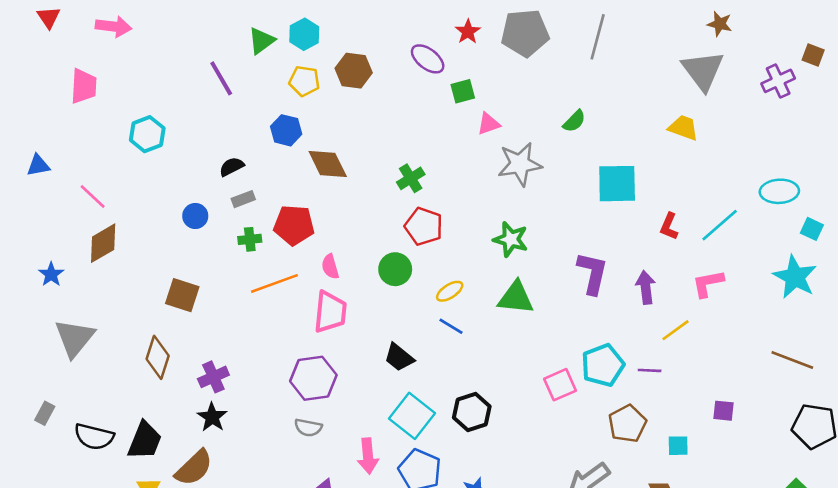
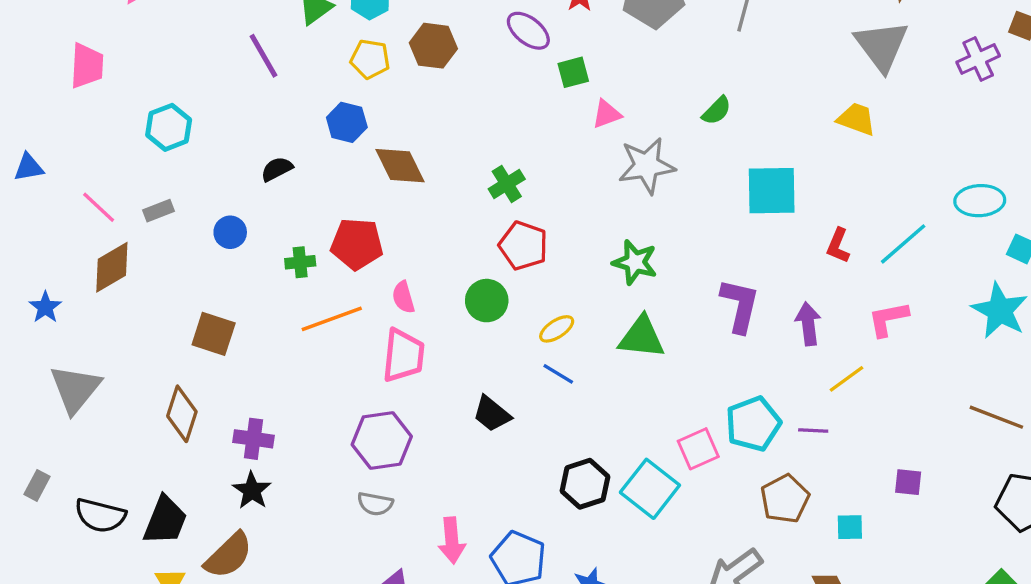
gray rectangle: (243, 199) -> (159, 211), moved
purple cross: (213, 377) -> (254, 439), turned 32
cyan square: (412, 416) -> (650, 489), moved

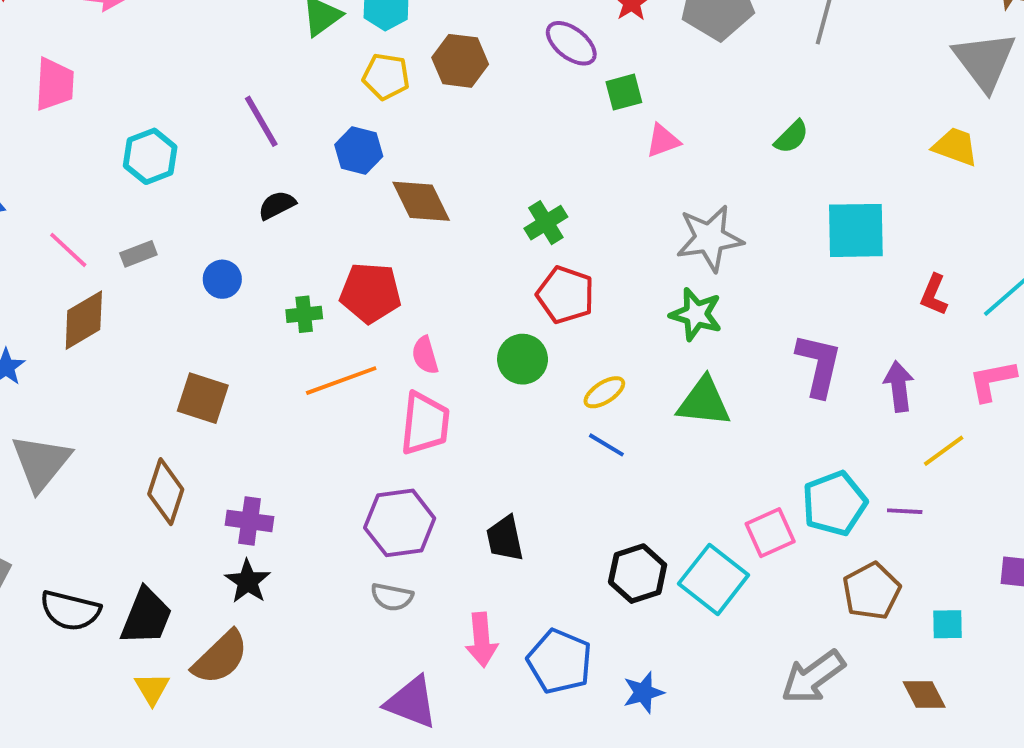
purple line: (263, 56) -> (261, 121), moved
gray star: (647, 166) -> (710, 238), moved
black trapezoid: (492, 414) -> (505, 538), moved, turned 39

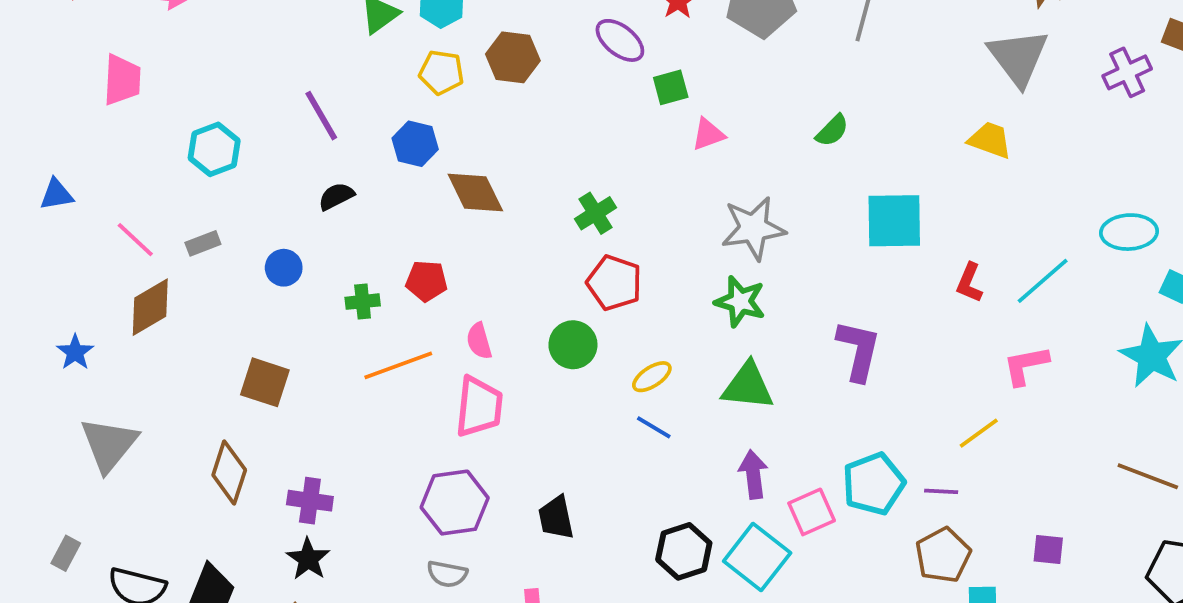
red pentagon: (370, 293) -> (426, 281), size x0.7
purple arrow: (899, 386) -> (753, 474), moved
brown pentagon: (871, 591) -> (943, 555), moved

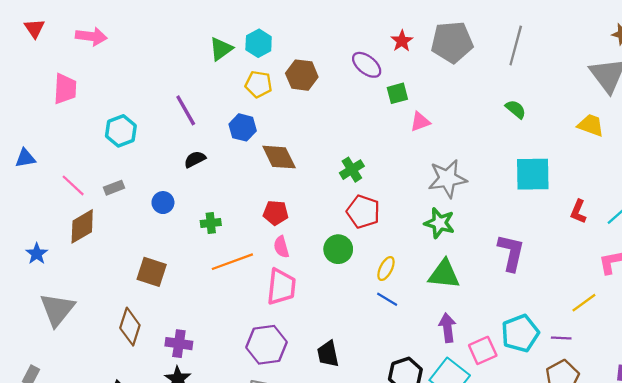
green semicircle: (832, 131) -> (516, 109), moved, turned -95
red pentagon: (426, 281) -> (276, 213), moved
yellow ellipse: (652, 377) -> (386, 269), turned -30

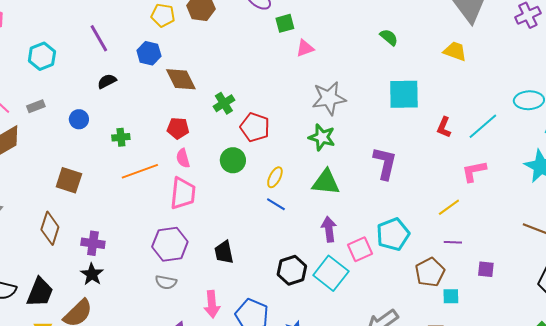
green cross: (352, 170) -> (224, 103), moved
purple line: (561, 338) -> (453, 242), moved

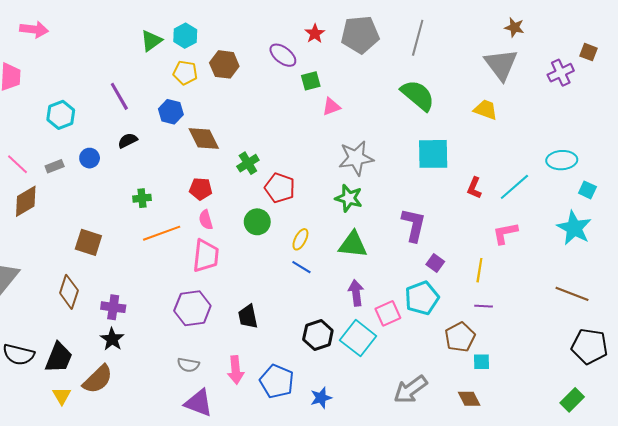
green semicircle: (389, 37) -> (418, 95), size x1.8
blue circle: (79, 119) -> (90, 158), moved
yellow line: (449, 207) -> (479, 270), turned -45
purple square: (486, 269) -> (435, 263), moved, turned 30
gray semicircle: (166, 282) -> (188, 365), moved

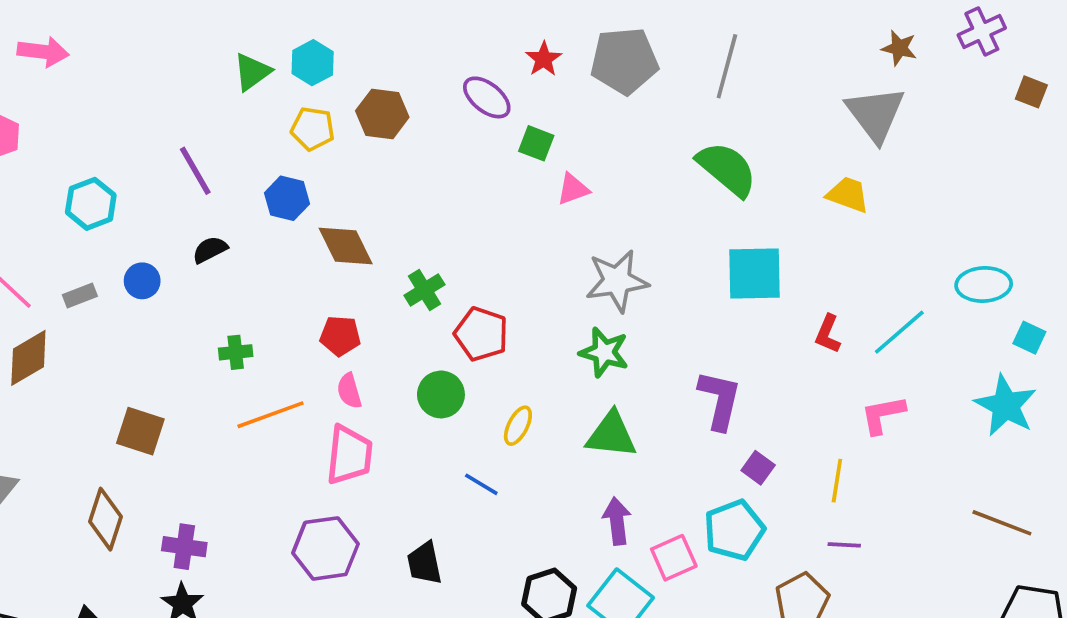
purple cross: (561, 73) -> (982, 31), moved
green square: (311, 81) -> (536, 143), turned 36
blue line: (301, 267) -> (481, 484), moved

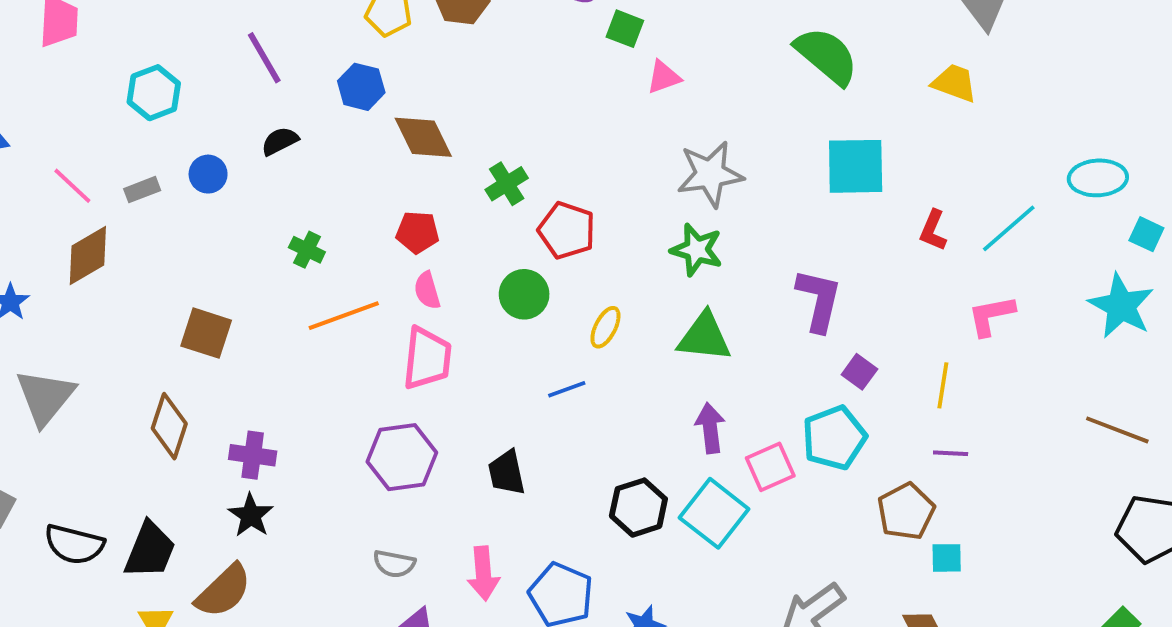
green cross: (236, 352) -> (307, 250), turned 32
blue line: (481, 484) -> (567, 389), turned -51

